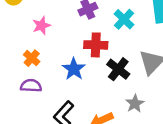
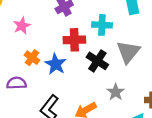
cyan cross: (124, 19) -> (102, 25), moved, turned -36
orange cross: (32, 58) -> (32, 58), moved

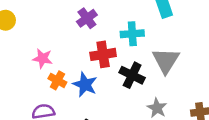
pink star: (22, 26) -> (43, 58), moved, turned -30

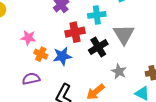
black cross: (132, 75) -> (98, 47), turned 36
blue star: (85, 85) -> (62, 56), turned -30

